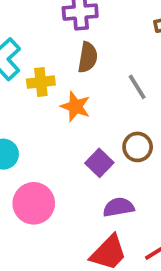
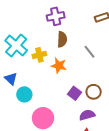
brown circle: (138, 147) -> (94, 92), moved

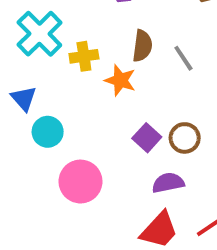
brown semicircle: (62, 39) -> (142, 46), moved

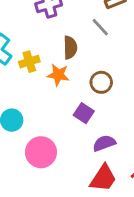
gray line: (183, 58) -> (100, 27), moved
brown circle: (185, 138) -> (101, 82), moved

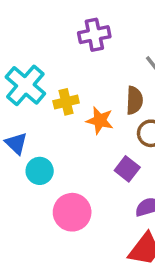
brown semicircle: (70, 47) -> (134, 100), moved

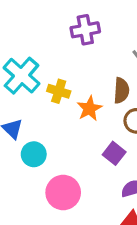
yellow cross: (66, 102) -> (59, 91), turned 30
orange star: (100, 120) -> (89, 109), turned 30

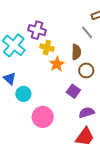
purple cross: (85, 30) -> (37, 30), moved, turned 30
yellow cross: (59, 91) -> (47, 48), moved

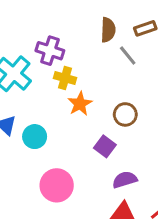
brown semicircle: (76, 52) -> (108, 30), moved
cyan circle: (23, 94) -> (35, 137), moved

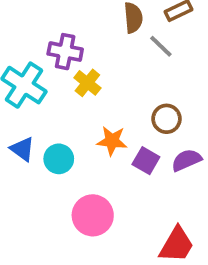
yellow cross: (65, 78) -> (87, 83), turned 30
orange star: (80, 104) -> (112, 141), moved, turned -30
purple semicircle: (125, 180) -> (186, 160), moved

